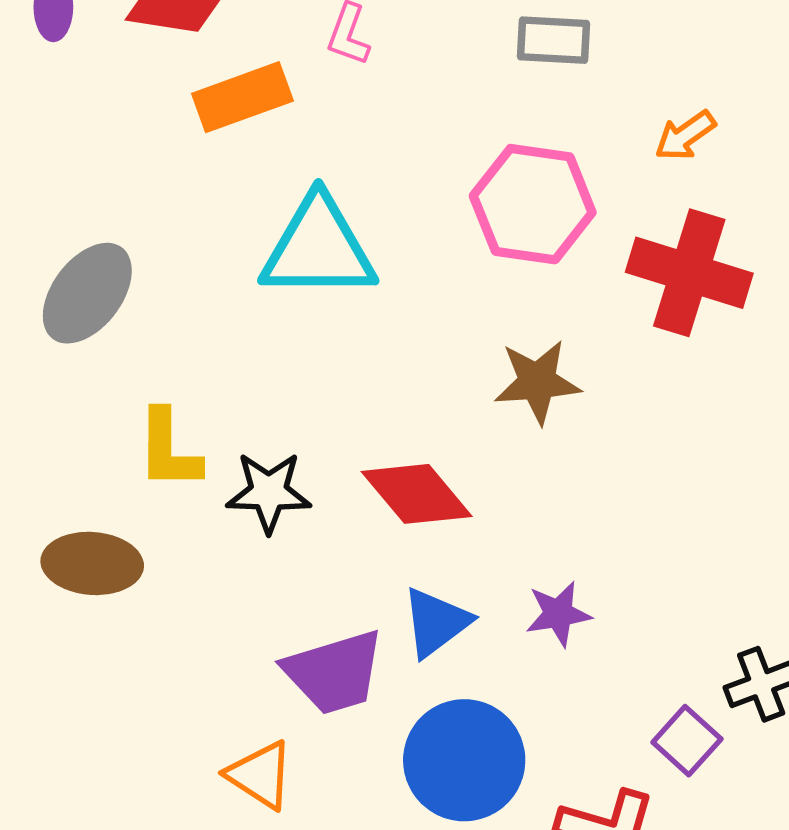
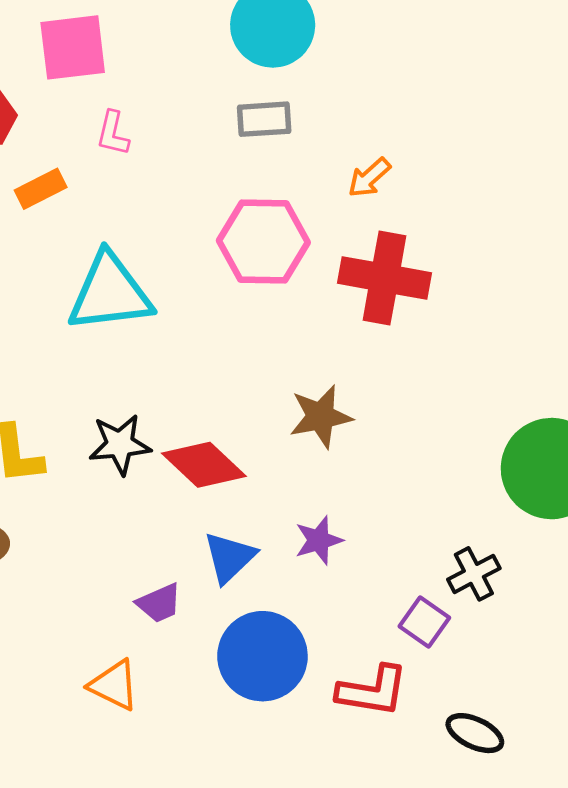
orange rectangle: (242, 97) -> (41, 189), size x0.7
brown star: (537, 382) -> (321, 417), moved
black star: (269, 492) -> (120, 444), moved
purple trapezoid: (334, 672) -> (159, 603), size x0.6

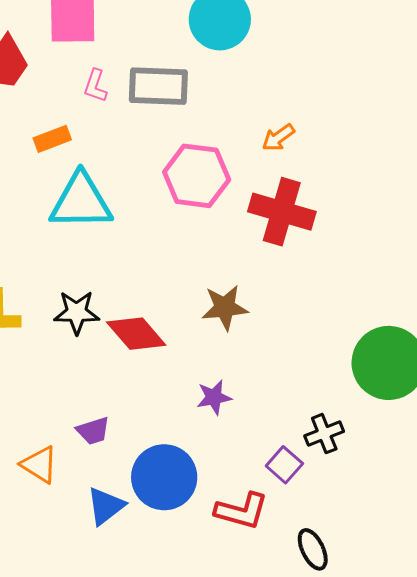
gray rectangle: (264, 119) -> (158, 86), moved, size x1.5
orange rectangle: (41, 189) -> (52, 139), moved
blue triangle: (229, 557) -> (106, 506), moved
orange triangle: (114, 685) -> (39, 465), moved
black ellipse: (475, 733) -> (313, 549), turned 33

